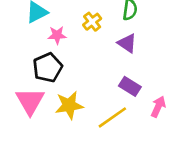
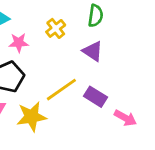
pink arrow: (158, 107) -> (125, 118), turned 95
yellow line: (112, 117) -> (61, 90), moved

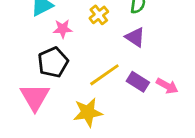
yellow star: (32, 117) -> (88, 112), moved
pink arrow: (125, 118) -> (167, 86), moved

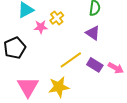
yellow cross: (99, 15) -> (57, 18), moved
black pentagon: (53, 62) -> (15, 48), moved
pink triangle: (35, 97) -> (28, 87), moved

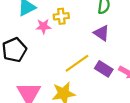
yellow cross: (57, 18) -> (61, 16), turned 32

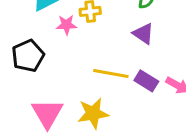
yellow line: (77, 63) -> (111, 74), turned 45

